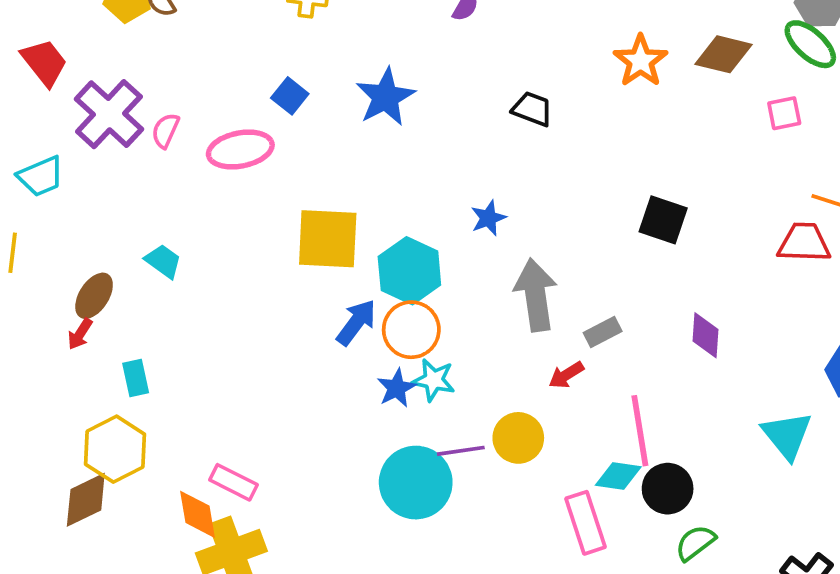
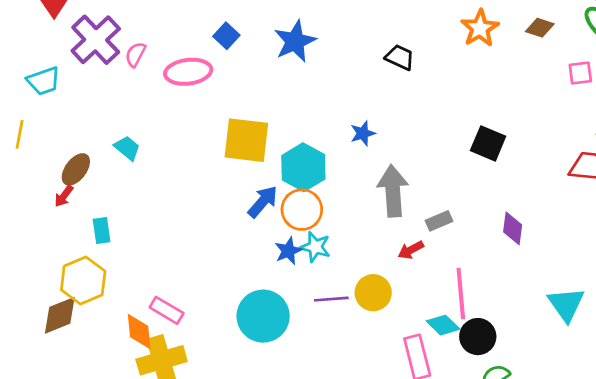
brown diamond: (724, 54) -> (540, 28), size x0.7
cyan diamond: (618, 476) -> (443, 325), turned 32
cyan circle: (416, 483) -> (263, 316), moved

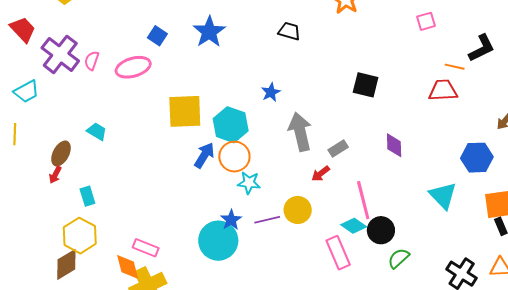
blue star: (288, 251) -> (231, 220), moved

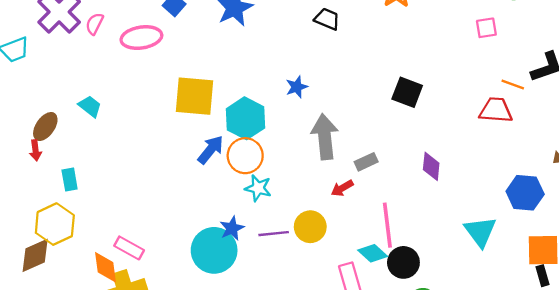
red arrow: (55, 175) -> (35, 150), turned -42

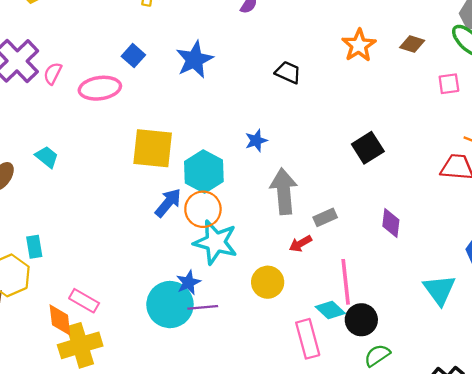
black square: (407, 92) -> (368, 148), turned 36
cyan rectangle: (70, 180) -> (34, 247), moved
cyan star: (258, 188) -> (215, 242), size x1.6
purple line: (274, 234) -> (203, 307), moved

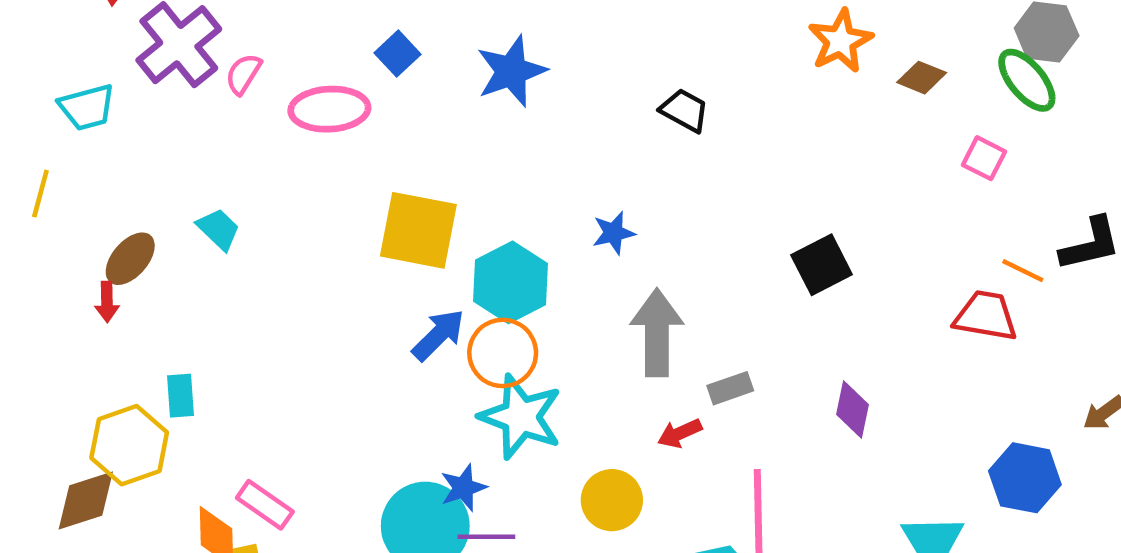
orange star: (359, 45) -> (840, 41), moved
pink square: (449, 84) -> (984, 158), turned 30

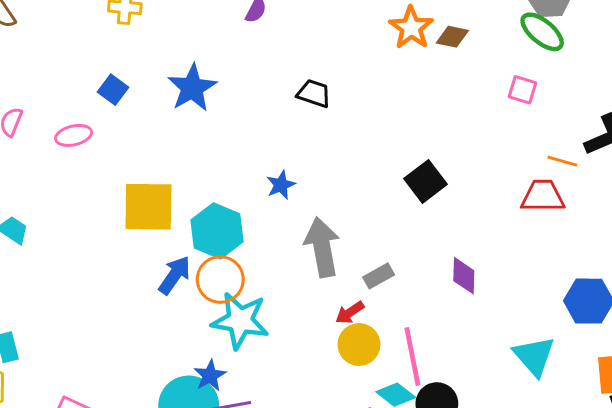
brown diamond: (922, 78) -> (452, 37), moved
pink ellipse: (329, 109) -> (74, 135), size x0.7
yellow circle: (612, 500) -> (359, 345), moved

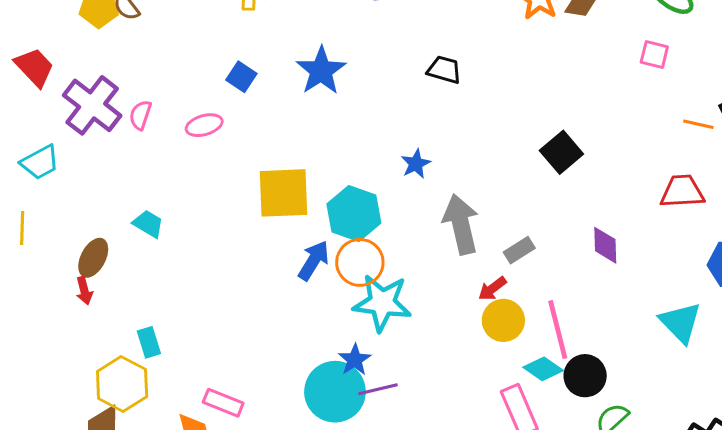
red trapezoid: (543, 196) -> (682, 191), moved

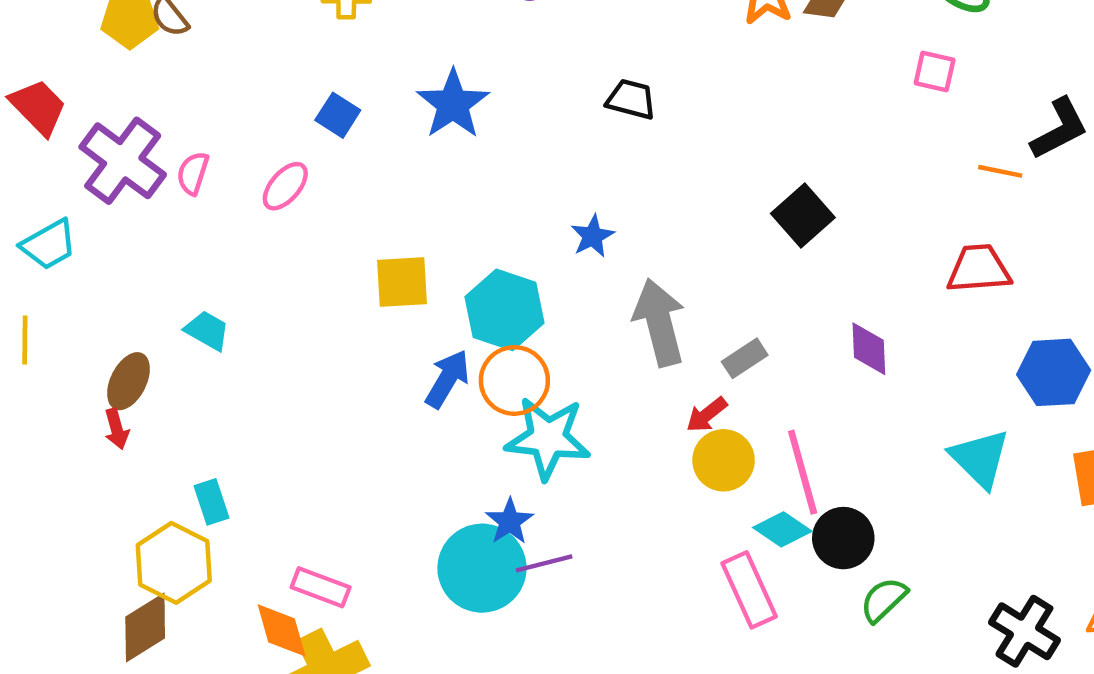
pink ellipse: (204, 125) -> (285, 186), turned -32
yellow square: (283, 193) -> (402, 282), size x0.7

